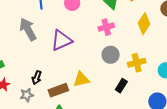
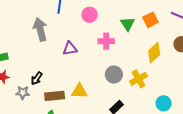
pink cross: (106, 27) -> (106, 41), moved
purple triangle: (61, 40) -> (70, 48), size x0.7
yellow cross: (137, 63) -> (139, 79), moved, turned -30

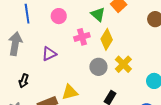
gray arrow: (40, 29) -> (15, 44), turned 40
yellow diamond: (154, 53) -> (107, 39), moved
black arrow: (37, 78) -> (24, 81), moved

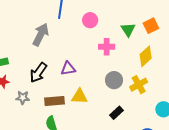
yellow diamond: (107, 39) -> (146, 56), moved
purple triangle: (49, 54) -> (68, 69), moved
black arrow: (24, 81) -> (38, 73), size x1.5

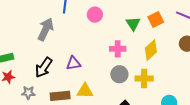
pink cross: (107, 47) -> (118, 49), moved
yellow cross: (139, 85) -> (144, 78), turned 30

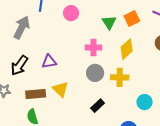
yellow triangle: (85, 91) -> (60, 89), turned 42

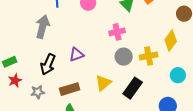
yellow diamond: (127, 49) -> (171, 41), moved
yellow triangle: (60, 89) -> (103, 83), moved, turned 48
black rectangle: (98, 106) -> (133, 88), size x1.5

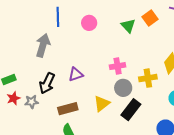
pink cross: (117, 32) -> (118, 66), moved
gray circle: (124, 57) -> (123, 88), moved
gray star: (38, 92) -> (32, 102), moved

